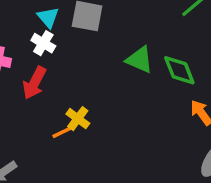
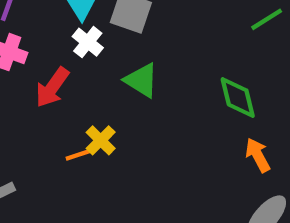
white cross: (43, 43) -> (88, 42), moved
green triangle: (140, 60) -> (141, 80), moved

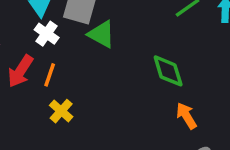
green triangle: (141, 80) -> (101, 34), moved
orange line: (80, 154) -> (50, 75), moved, turned -50

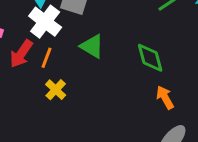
white cross: (47, 34) -> (45, 22), size x1.5
green triangle: (101, 34) -> (92, 46), moved

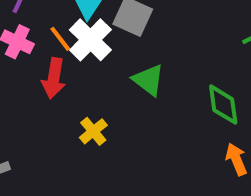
red arrow: (21, 54) -> (54, 78), turned -32
orange line: (47, 58) -> (60, 39), moved, turned -65

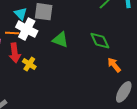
orange line: (60, 39) -> (12, 33), turned -32
yellow cross: (93, 131) -> (29, 64), moved

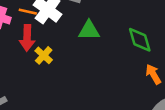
green triangle: (60, 40) -> (89, 30), turned -30

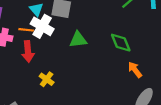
yellow cross: (44, 55) -> (47, 79), moved

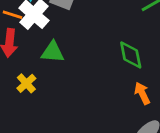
green triangle: (78, 40) -> (53, 52), moved

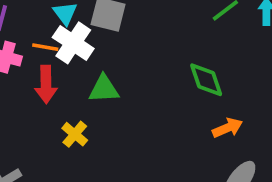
orange arrow: (142, 93) -> (227, 128), turned 100

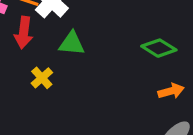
green diamond: (206, 80) -> (159, 48), turned -48

